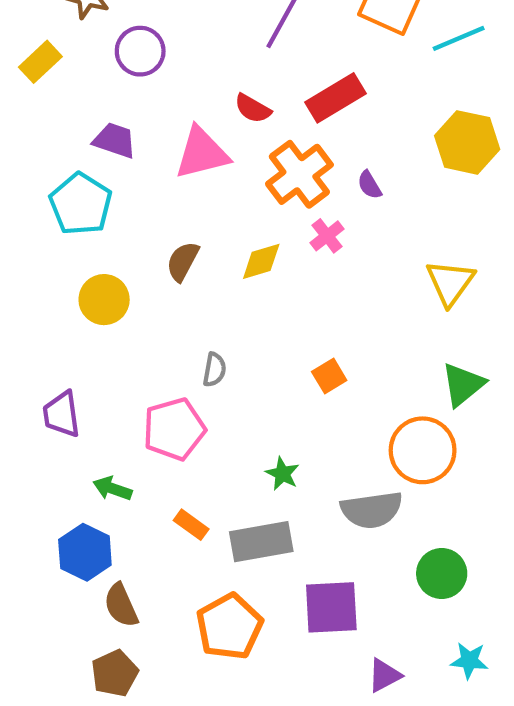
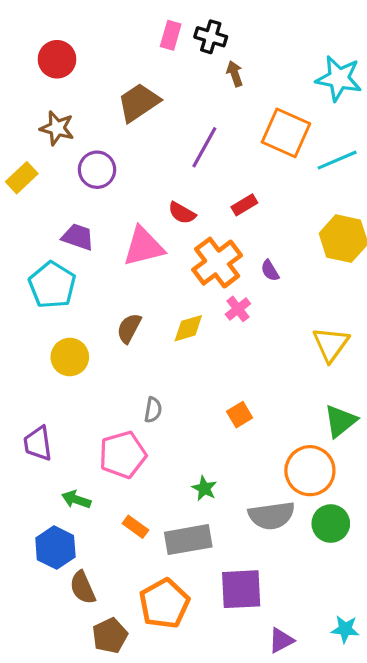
red rectangle: (336, 98) -> (244, 205), size x0.6
green circle: (442, 573) -> (331, 524), moved
brown pentagon: (115, 673) -> (110, 636), moved

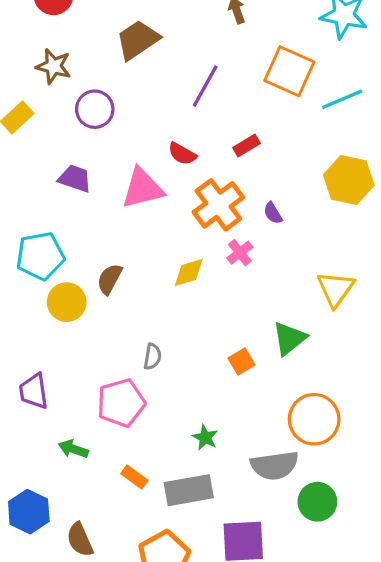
cyan pentagon: (52, 285) -> (40, 256), moved, turned 30
brown semicircle: (129, 328) -> (110, 279), moved
green triangle: (340, 421) -> (289, 338), moved
green circle: (331, 524) -> (317, 502), moved
blue hexagon: (55, 548) -> (29, 512), moved

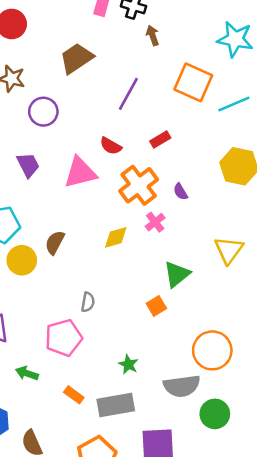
purple trapezoid: (75, 178) -> (28, 165), turned 44
green triangle: (289, 338) -> (177, 274), moved

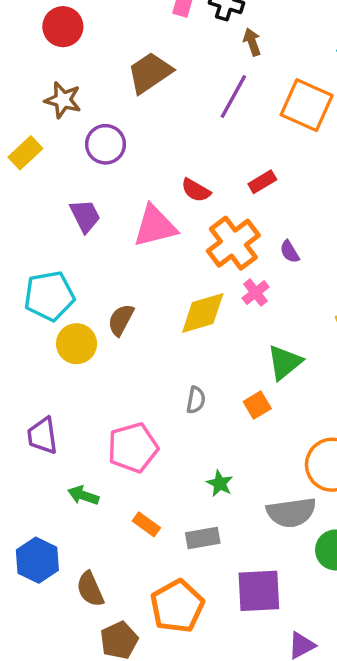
purple line: (128, 94) -> (233, 97), moved
yellow diamond: (116, 237) -> (203, 313), size x1.4
gray semicircle: (88, 302) -> (196, 400), moved
gray rectangle: (116, 405) -> (203, 538), size x0.7

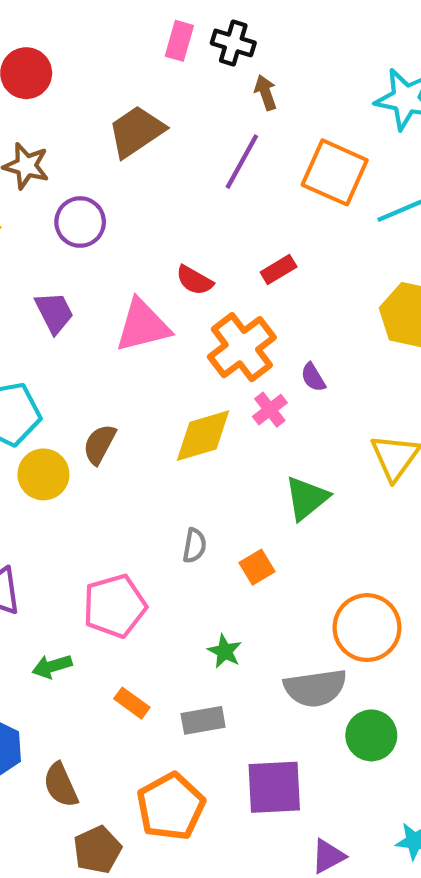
purple semicircle: (290, 252) -> (313, 377), moved
orange square: (257, 405) -> (257, 567), moved
green arrow: (83, 495) -> (52, 666), turned -36

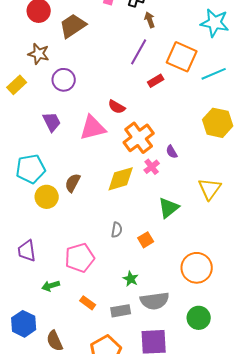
brown trapezoid: (136, 131) -> (73, 26), moved
red rectangle: (279, 269) -> (156, 81), moved
gray semicircle: (315, 688) -> (155, 301), moved

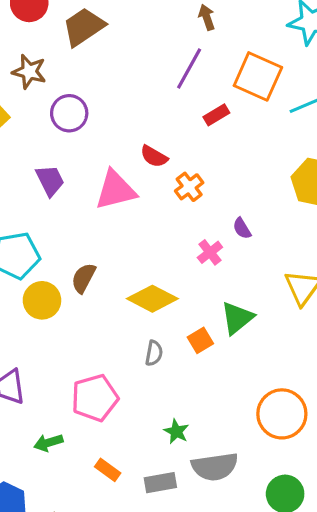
orange cross: (139, 138) -> (189, 187), moved, size x0.6
yellow diamond: (121, 179) -> (152, 299), moved, turned 44
orange square: (146, 240) -> (200, 340), moved

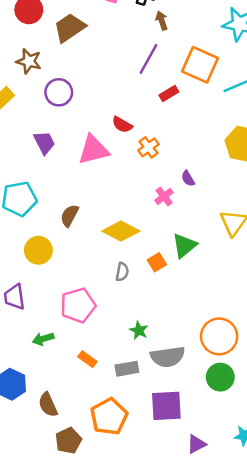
yellow circle: (42, 300) -> (38, 250), moved
orange circle: (282, 414) -> (219, 336), moved

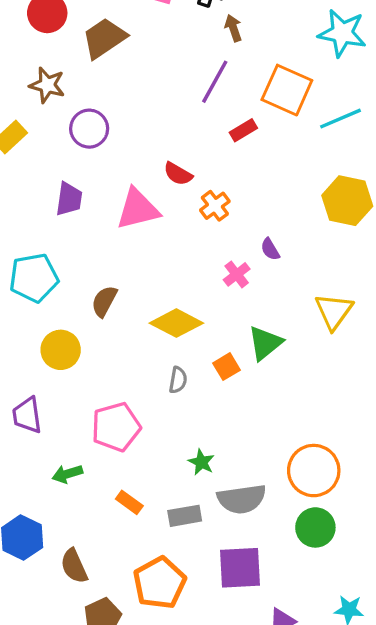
purple trapezoid: (44, 143) -> (69, 199), turned 35

